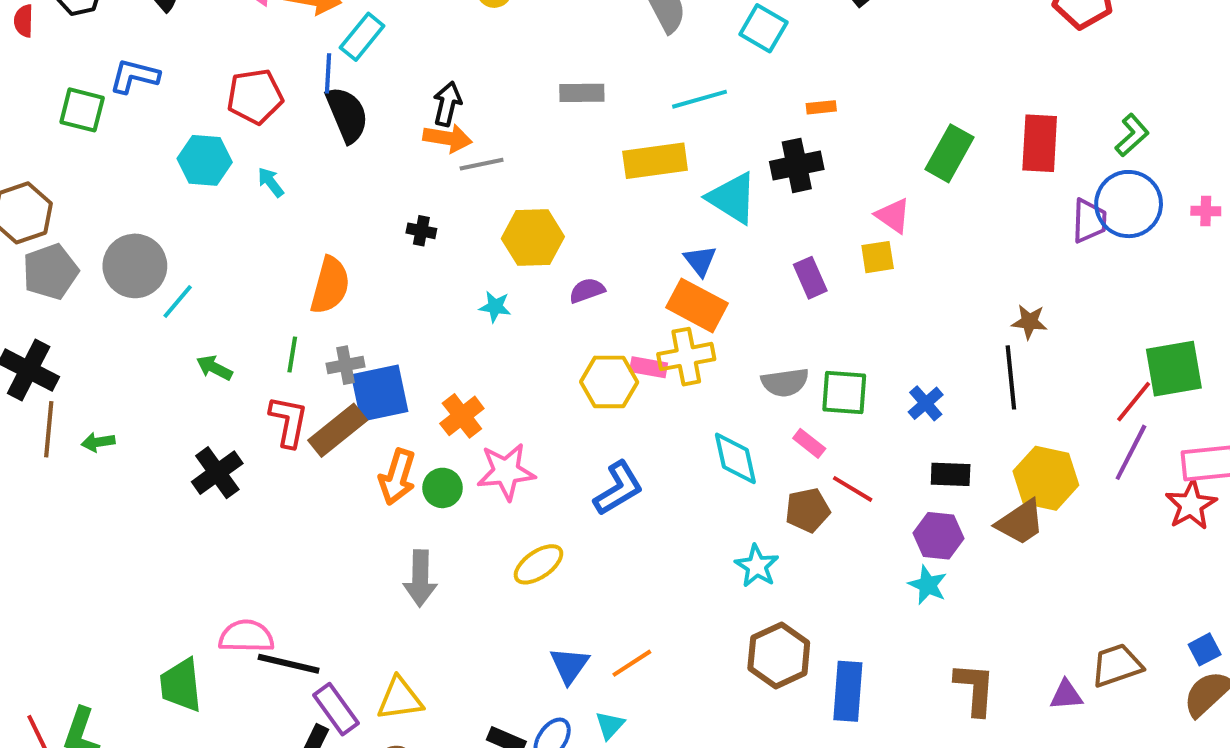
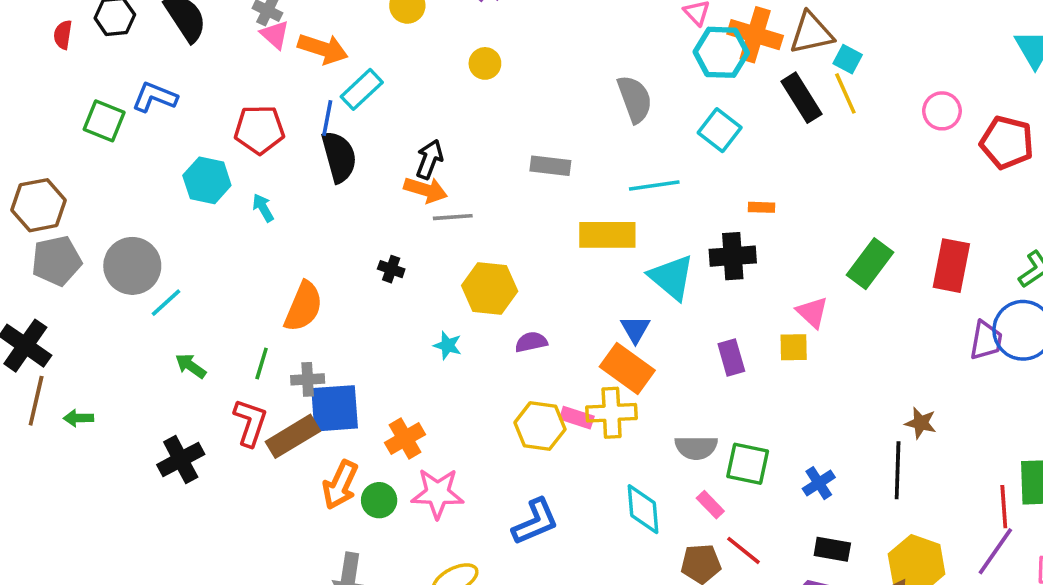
red line: (1134, 402) -> (1004, 507), turned -51

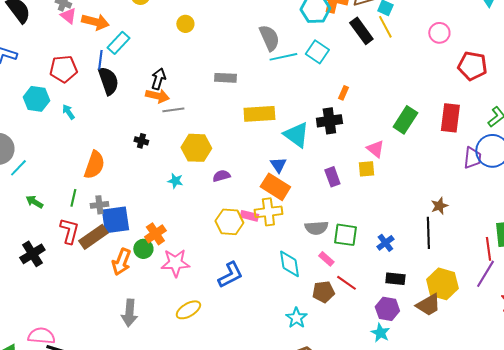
red pentagon: (1007, 143) -> (472, 66), moved
cyan line: (654, 186) -> (283, 57), moved
orange rectangle: (761, 207) -> (343, 93), turned -64
brown star: (921, 423) -> (439, 206), turned -30
green circle: (379, 500) -> (143, 249), moved

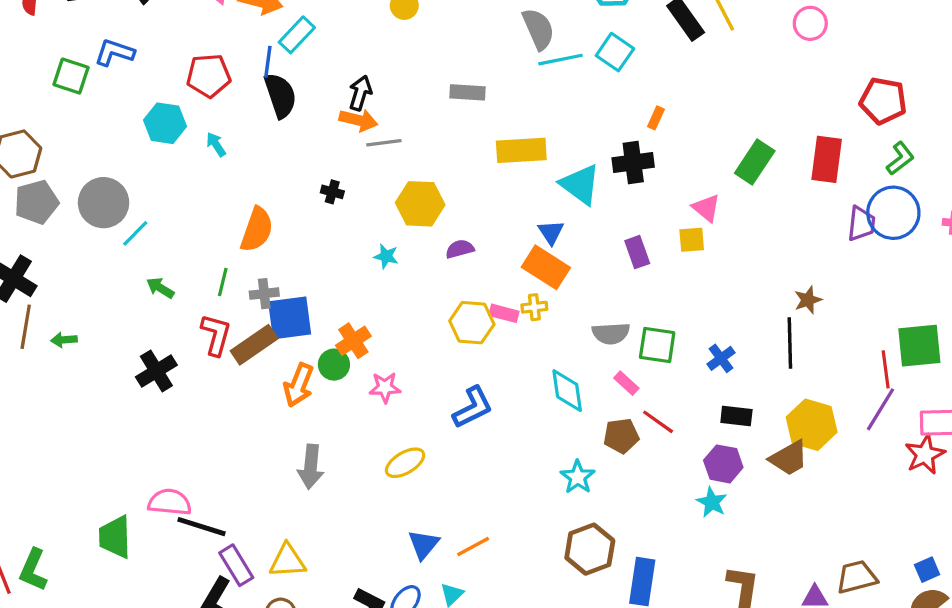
red pentagon: (472, 66) -> (883, 101), moved
yellow cross: (268, 212) -> (534, 307), size x0.6
pink star: (175, 263) -> (385, 387), size x0.7

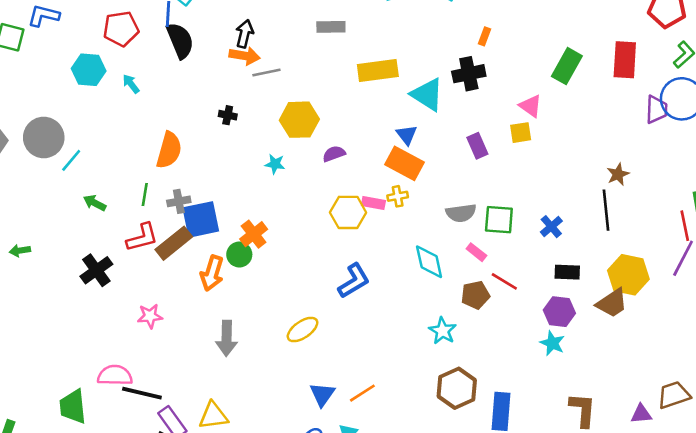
red L-shape: (216, 335) -> (142, 237), turned 64
pink star: (385, 387) -> (150, 316), moved

